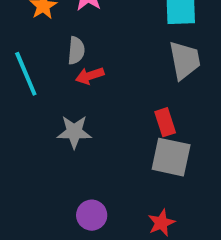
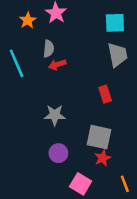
gray star: (74, 132) -> (55, 115), moved
gray square: (171, 157) -> (99, 137), moved

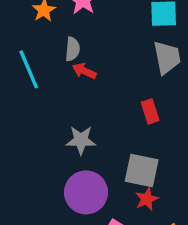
red arrow: (57, 65) -> (84, 71), turned 42
purple circle: (58, 153) -> (86, 192), size x1.6

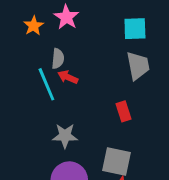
cyan line: (29, 69) -> (46, 84), moved

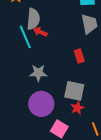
gray semicircle: (58, 59) -> (33, 19), size x1.5

